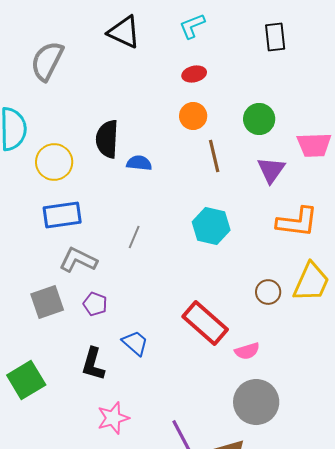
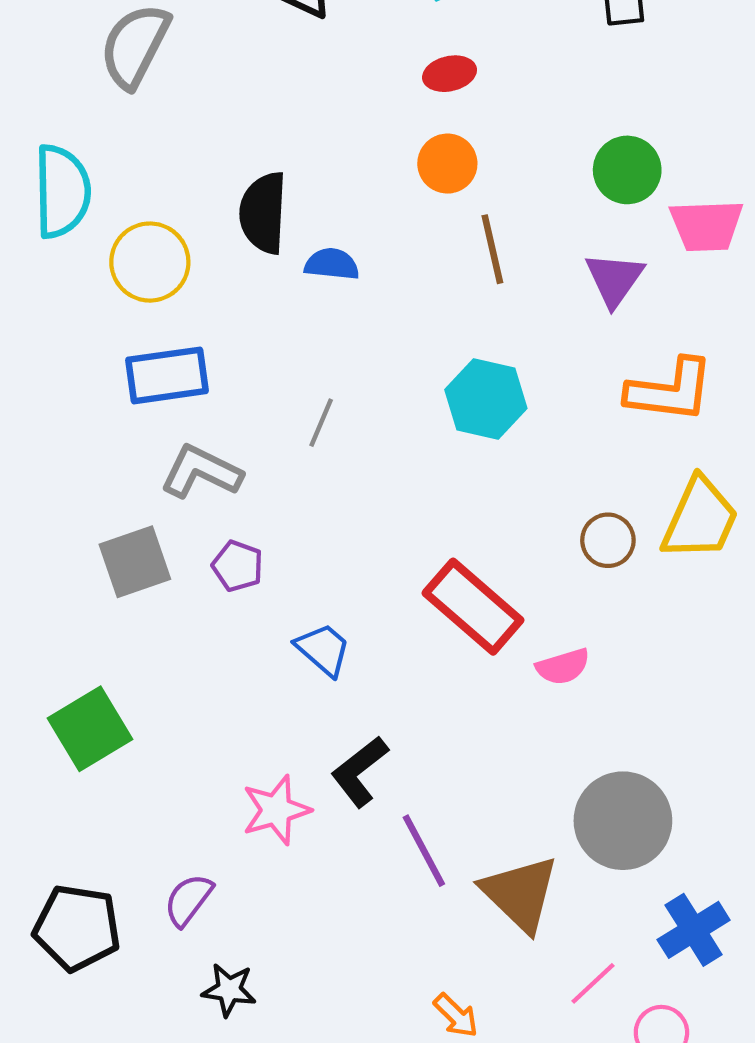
green circle: (259, 119) -> (627, 170), moved
black L-shape: (93, 364) -> (360, 771), moved, turned 36
gray circle: (256, 402) -> (623, 821), moved

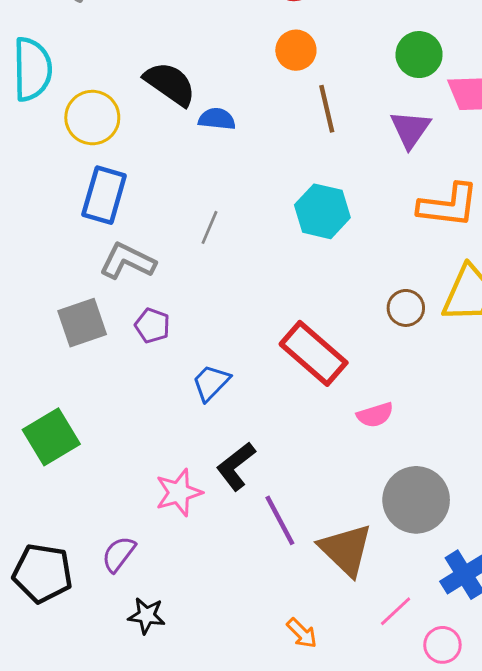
black semicircle: (263, 213) -> (170, 84), turned 122
blue rectangle: (167, 375) -> (104, 195), turned -66
blue trapezoid: (323, 649) -> (211, 383), turned -87
pink semicircle: (563, 667) -> (375, 415), moved

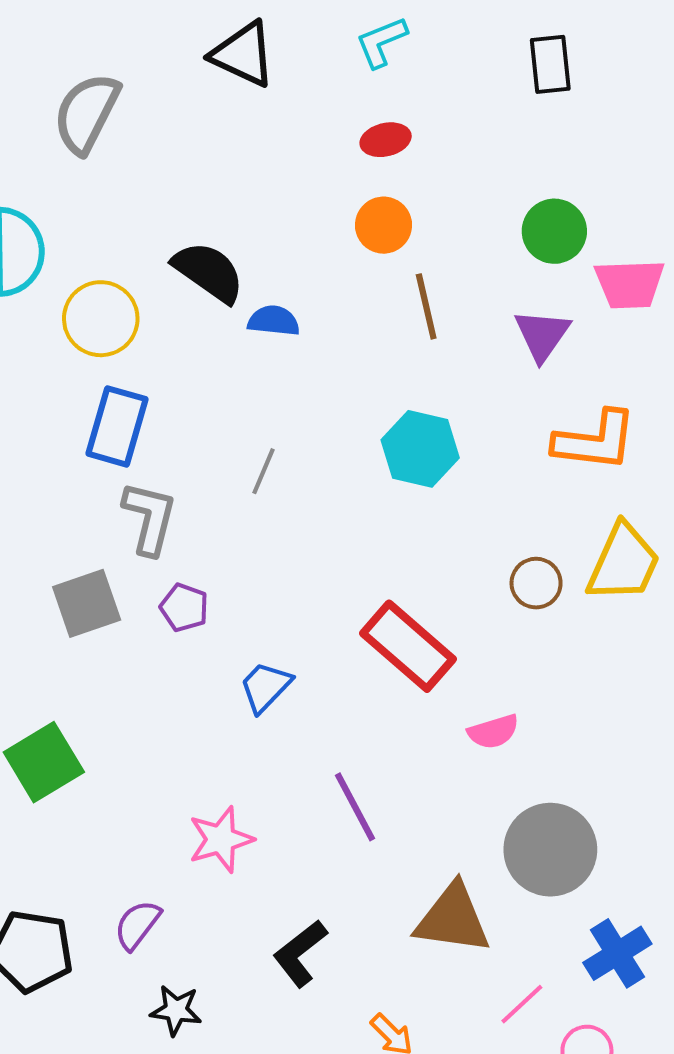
gray L-shape: (127, 261) -> (150, 518), turned 78
black L-shape: (236, 466) -> (300, 953), moved
purple line: (280, 520) -> (355, 807), moved
brown triangle: (346, 550) -> (453, 919), turned -36

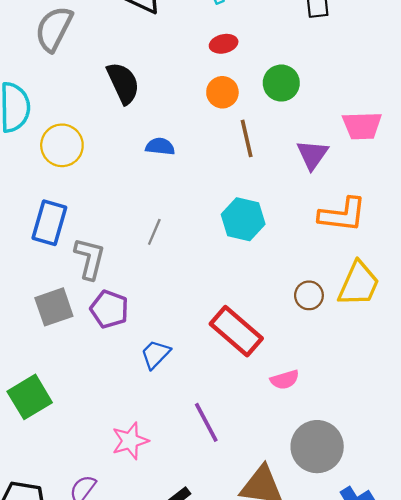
green circle: (554, 231) -> (281, 83), moved
black semicircle: (209, 272) -> (123, 83), moved, turned 30
blue rectangle: (117, 426) -> (49, 223), moved
purple pentagon: (184, 608) -> (109, 309), size x1.4

